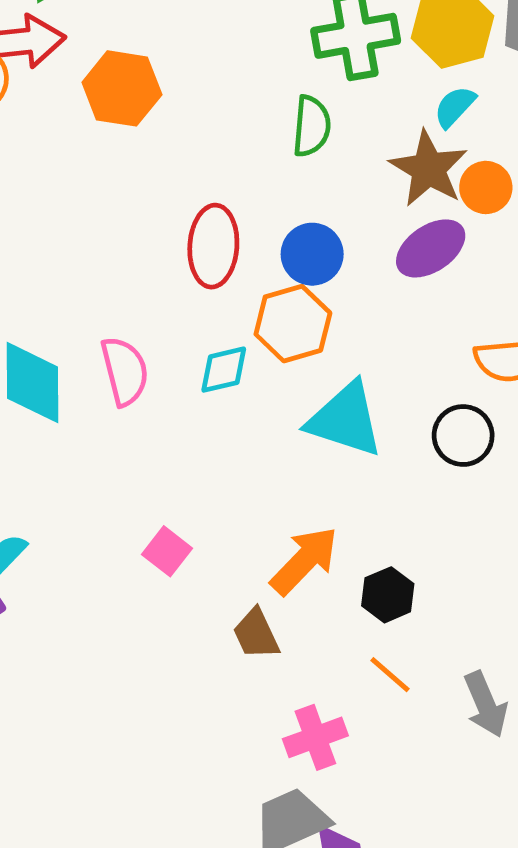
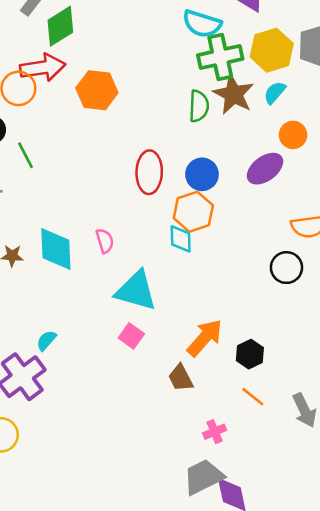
brown star: (428, 169) -> (233, 94), moved
cyan diamond: (224, 370) -> (181, 239), moved, turned -76
pink semicircle: (125, 371) -> (105, 241), size x0.7
cyan triangle: (345, 420) -> (136, 291), moved
pink cross: (315, 737) -> (215, 432), size x0.7

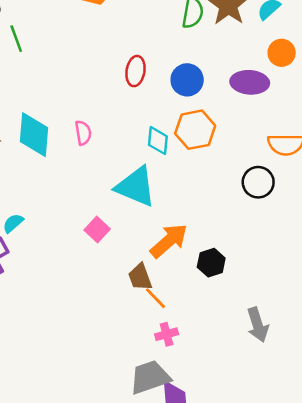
purple ellipse: (265, 169) -> (250, 82), turned 33
red ellipse: (149, 172) -> (135, 71), size x0.7
orange hexagon: (193, 212) -> (195, 130), moved
cyan triangle: (136, 291) -> (136, 187), moved
orange line: (253, 397) -> (156, 298), moved

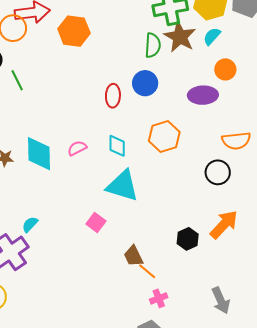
blue circle: (187, 80) -> (145, 83), moved
pink semicircle: (83, 133) -> (77, 148), turned -102
cyan diamond: (158, 141) -> (117, 146), moved
orange arrow: (169, 241) -> (224, 224), moved
gray arrow: (258, 325) -> (221, 300), moved

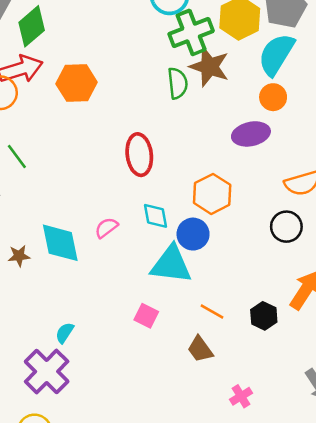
cyan semicircle: (212, 36) -> (276, 54), moved, size x1.8
blue circle: (145, 83) -> (193, 234), moved
red ellipse: (113, 96) -> (139, 155), size x1.4
orange line: (147, 271) -> (212, 312), moved

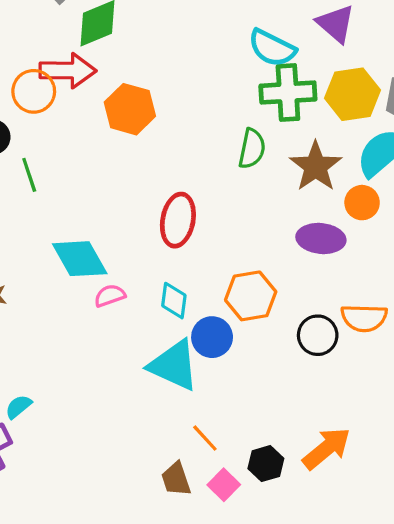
brown star: (209, 67) -> (316, 166), moved
black circle: (286, 227) -> (318, 335), moved
cyan diamond: (60, 243) -> (80, 259), moved, turned -36
pink square: (146, 316) -> (224, 485), moved

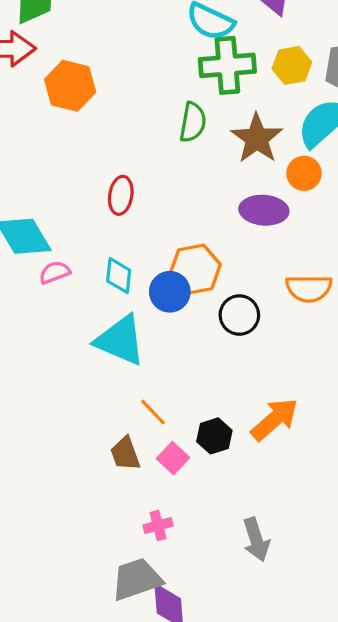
yellow hexagon: (352, 94) -> (292, 65), size x0.7
red ellipse: (178, 220) -> (121, 195), size x0.7
black circle: (318, 335) -> (239, 315), moved
blue circle: (212, 337) -> (170, 292), moved

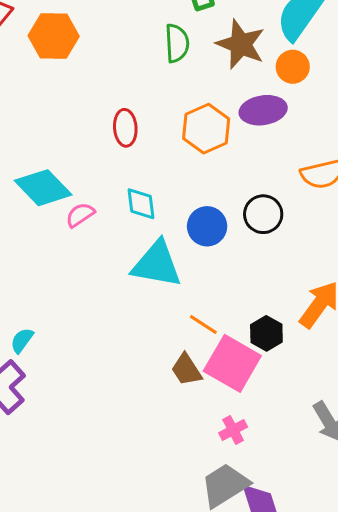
orange hexagon: (195, 269) -> (206, 129), moved
blue circle: (170, 292) -> (207, 226), moved
pink square: (173, 458) -> (232, 363), size x1.8

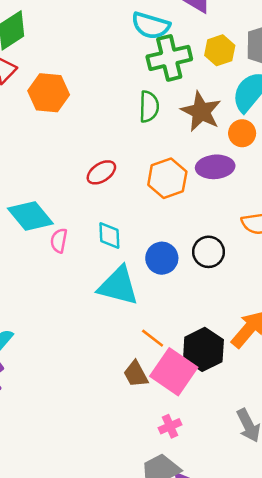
red ellipse: (125, 128) -> (101, 172), turned 56
pink semicircle: (80, 215) -> (59, 241), turned -50
black hexagon: (266, 333) -> (203, 349), size x1.5

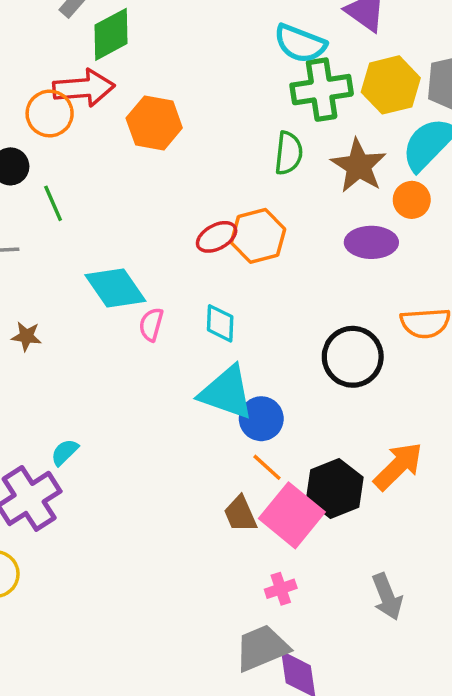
yellow hexagon: (220, 50) -> (391, 85), size x1.4
orange hexagon: (167, 178) -> (258, 236), moved
black circle: (209, 252) -> (353, 357), size x1.4
blue circle: (162, 258) -> (261, 419), moved

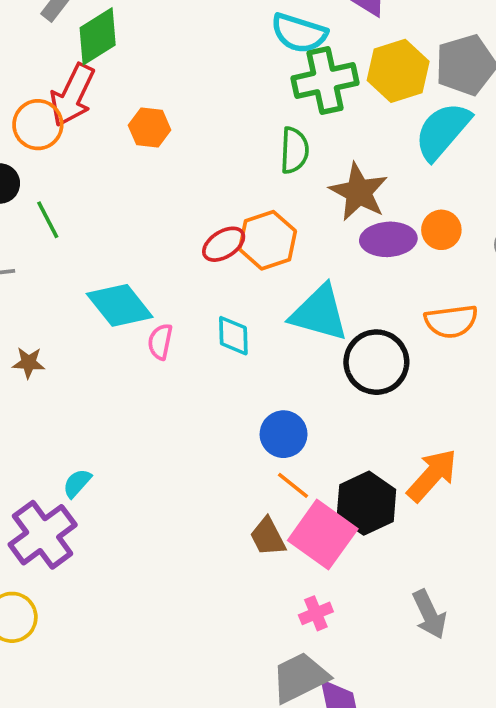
red arrow: (84, 88) -> (72, 95), turned 124
orange hexagon: (154, 123) -> (150, 128), size x0.7
brown star: (359, 166) -> (359, 192), moved
orange circle: (412, 200) -> (441, 230), moved
cyan triangle: (227, 393) -> (319, 313), moved

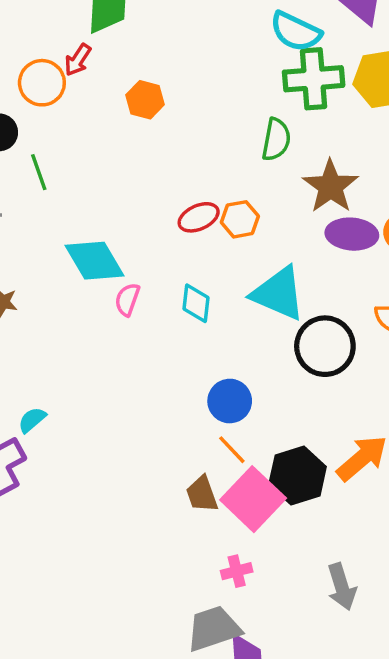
red arrow: (72, 95) -> (78, 60), size x0.6
orange hexagon: (268, 240) -> (240, 219), size x0.7

